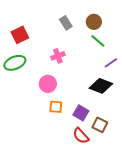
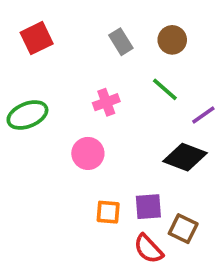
red square: (20, 35) -> (37, 38), moved
green line: (98, 41) -> (165, 89), moved
orange square: (56, 107) -> (108, 212), moved
purple square: (81, 113) -> (148, 207), turned -35

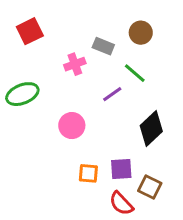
gray rectangle: (121, 42) -> (103, 46), moved, turned -36
pink cross: (106, 102) -> (75, 64), moved
purple line: (203, 115) -> (112, 94), moved
black diamond: (185, 157) -> (151, 129), turned -64

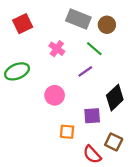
gray rectangle: (103, 46) -> (78, 19), moved, size x1.5
pink cross: (75, 64) -> (57, 49), turned -35
green line: (135, 73) -> (94, 49), moved
purple square: (121, 169) -> (92, 116), moved

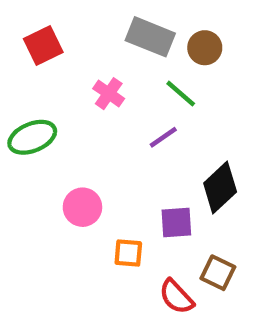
pink circle: (55, 95) -> (82, 207), moved

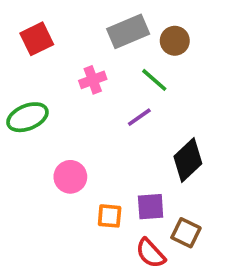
gray rectangle: (150, 37) -> (128, 31), turned -45
pink cross: (109, 94) -> (93, 80), turned 35
purple square: (176, 222) -> (151, 207), moved

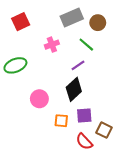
black diamond: (188, 160) -> (74, 89), moved

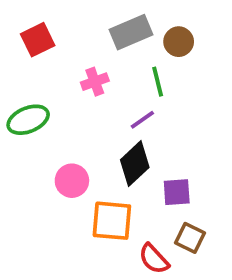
green line: (86, 45) -> (158, 82), turned 35
purple square: (84, 115) -> (177, 192), moved
orange square: (61, 121) -> (112, 221), size x1.6

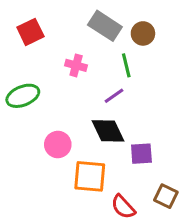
gray rectangle: (131, 32) -> (105, 26), turned 56
pink cross: (95, 82) -> (76, 65), turned 35
black diamond: (135, 164) -> (108, 131), turned -72
brown square: (190, 238) -> (166, 196), moved

